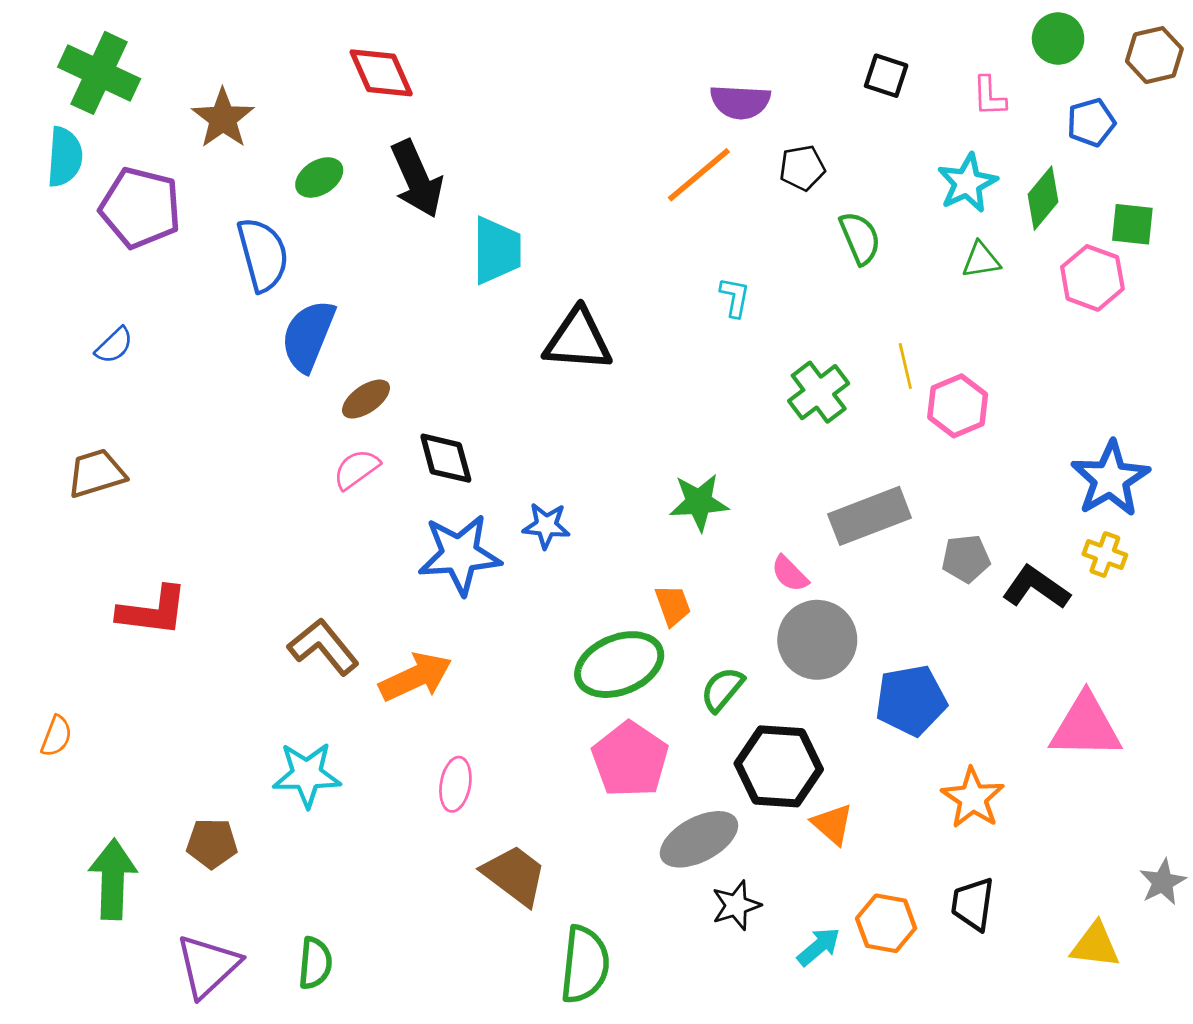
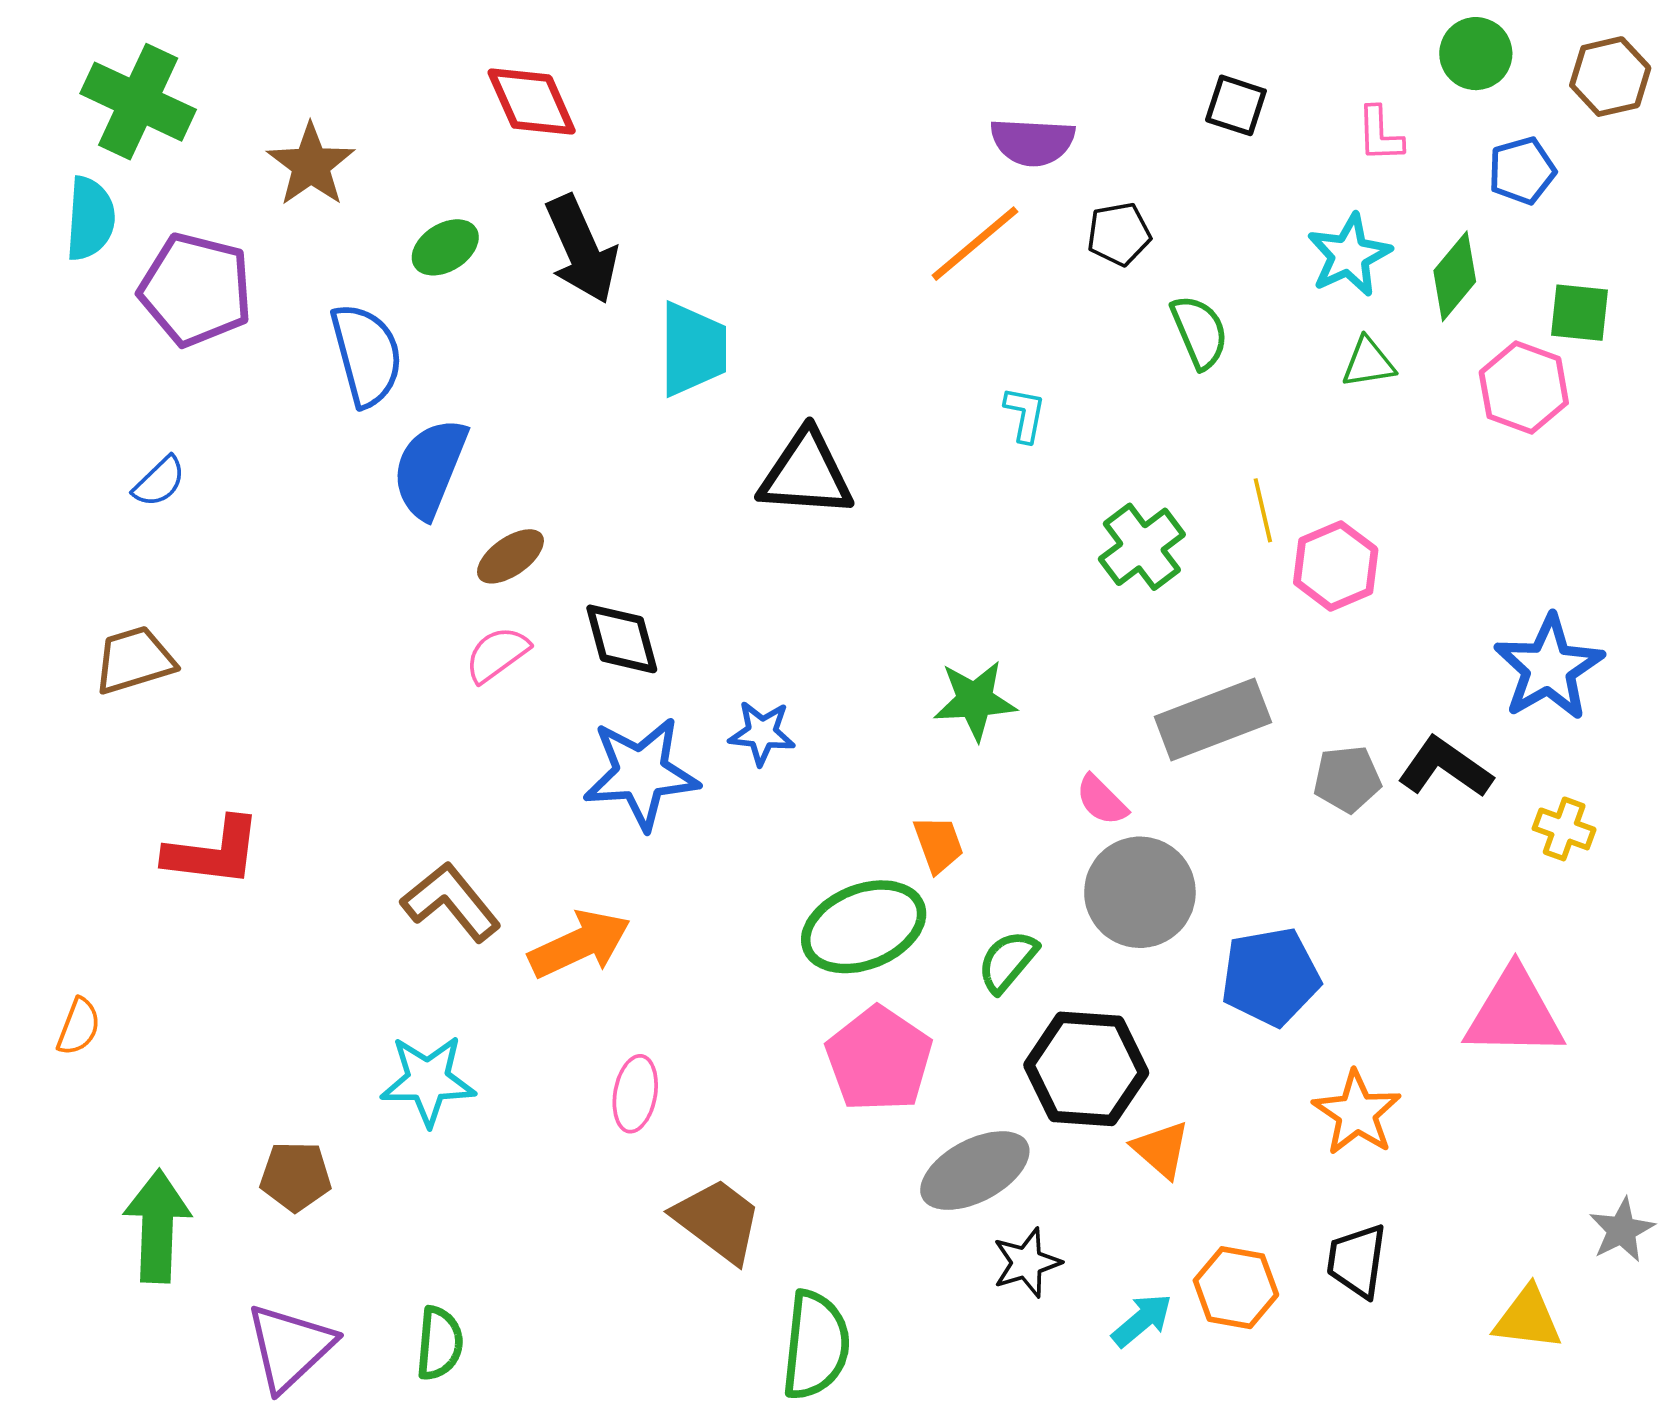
yellow cross: (1105, 554) -> (1564, 829), moved
black L-shape: (1036, 588) -> (1445, 768), moved

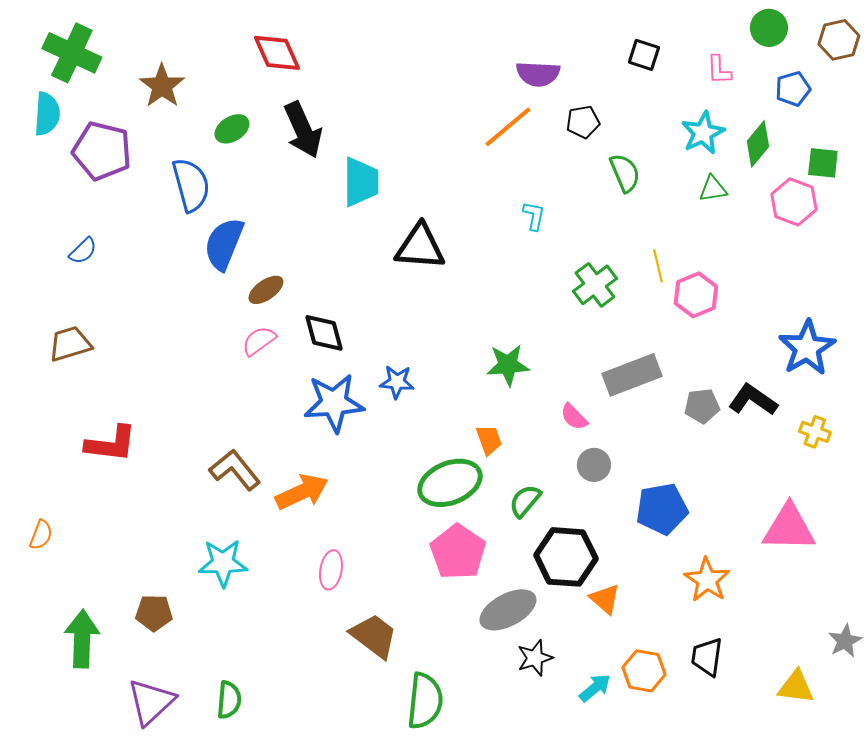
gray circle: (1140, 892) -> (594, 465), size x0.6

